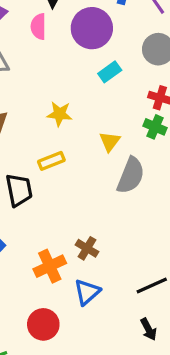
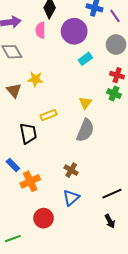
yellow star: (59, 114) -> (35, 79), moved
gray semicircle: (131, 175) -> (85, 130), moved
orange cross: (50, 266) -> (30, 181), moved

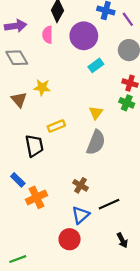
black line: (112, 194) -> (109, 204), moved
red circle: (43, 218) -> (70, 239), moved

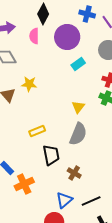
yellow rectangle: (56, 126) -> (37, 131), moved
black trapezoid: (34, 146) -> (51, 155), moved
brown cross: (81, 185) -> (74, 173), moved
black line: (109, 204) -> (91, 201), moved

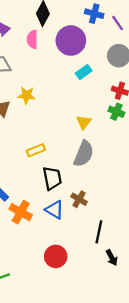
orange cross: (24, 184) -> (21, 212), turned -36
blue triangle: (64, 200) -> (55, 210), moved, turned -48
black line: (91, 201) -> (99, 232), turned -54

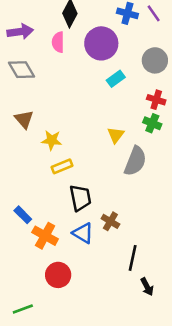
purple line: (118, 23) -> (154, 13), moved
yellow star: (27, 95) -> (52, 140), moved
gray semicircle: (84, 154) -> (135, 161), moved
red circle: (56, 256) -> (58, 275), moved

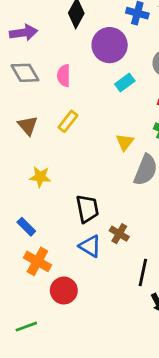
pink semicircle: (58, 42) -> (64, 76), moved
yellow star: (52, 140) -> (40, 177), moved
yellow rectangle: (62, 166) -> (68, 121), moved, turned -30
orange cross: (45, 236) -> (37, 261), moved

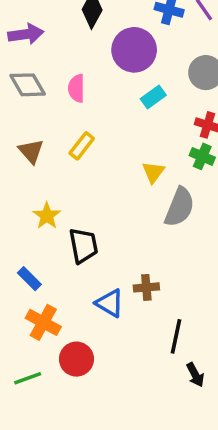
yellow star: (40, 177) -> (47, 216), turned 30
black trapezoid: (87, 209) -> (83, 246), moved
brown cross: (119, 234) -> (146, 287), turned -36
green line: (26, 327) -> (28, 378), moved

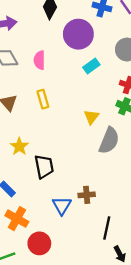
yellow rectangle: (82, 146) -> (43, 99), turned -54
blue triangle: (110, 303) -> (62, 206), turned 30

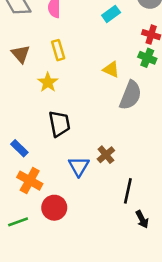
yellow triangle: (91, 117) -> (111, 69), turned -42
yellow star: (19, 146) -> (48, 82), moved
brown cross: (87, 195) -> (106, 155), turned -35

